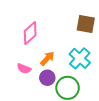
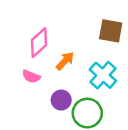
orange arrow: (47, 58) -> (65, 61), moved
pink semicircle: (24, 69) -> (31, 77), moved

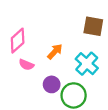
pink diamond: (39, 43) -> (18, 41), moved

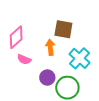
brown square: (93, 26) -> (63, 29), moved
orange arrow: (55, 52) -> (50, 47), turned -49

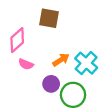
brown square: (63, 29) -> (49, 18), moved
orange arrow: (50, 47) -> (61, 60), moved, turned 63

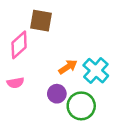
brown square: (49, 18) -> (41, 21), moved
pink semicircle: (26, 64) -> (15, 83), moved, turned -32

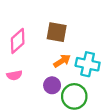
brown square: (41, 21) -> (57, 32), moved
cyan cross: (96, 71) -> (88, 64), turned -30

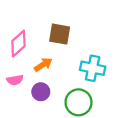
orange arrow: (62, 61) -> (43, 65), moved
purple circle: (52, 85) -> (41, 92), moved

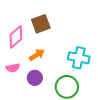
brown square: (60, 34) -> (41, 24), moved, turned -30

